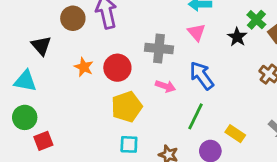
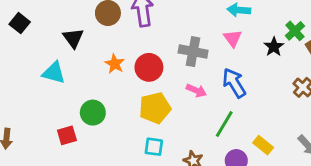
green circle: (25, 117) -> (93, 113), moved

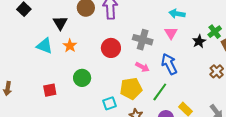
orange star: (115, 64) -> (70, 46), moved
yellow pentagon: (155, 108) -> (131, 89), moved
green circle: (93, 113) -> (82, 78), moved
cyan square: (154, 147) -> (109, 103), turned -32

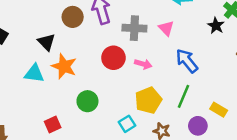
pink triangle: (171, 33) -> (166, 28), moved
gray cross: (143, 40) -> (134, 28), moved
orange star: (70, 46) -> (64, 66), size x1.5
pink arrow: (142, 67) -> (143, 64), moved

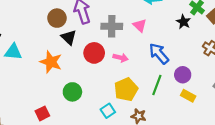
black triangle: (46, 42) -> (69, 37), moved
cyan triangle: (34, 73) -> (13, 52), moved
purple circle: (198, 126) -> (183, 75), moved

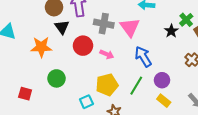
pink triangle: (140, 25) -> (130, 27), size x1.5
orange star: (51, 62) -> (41, 47), turned -30
red square: (42, 113) -> (25, 94), turned 32

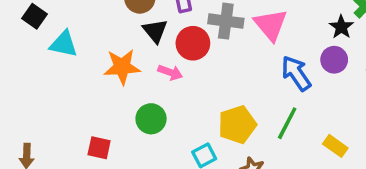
red circle: (83, 46) -> (193, 43), moved
pink arrow: (107, 54) -> (170, 72), moved
purple circle: (162, 80) -> (334, 60), moved

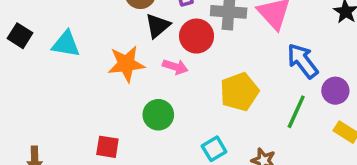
black square: (34, 16) -> (20, 36), moved
black triangle: (155, 31) -> (158, 26), turned 32
purple circle: (334, 60) -> (335, 91), moved
yellow pentagon: (237, 125) -> (239, 92), moved

